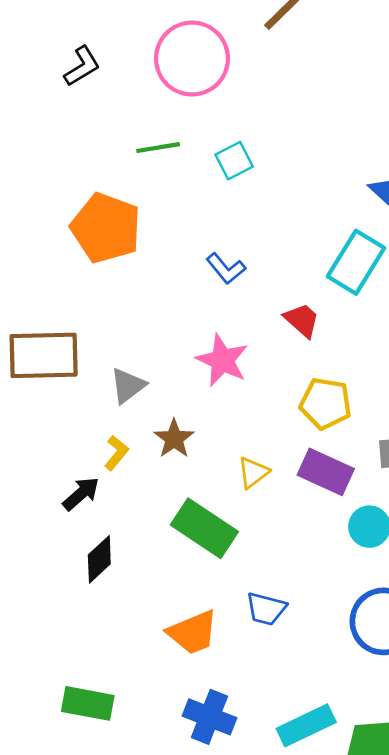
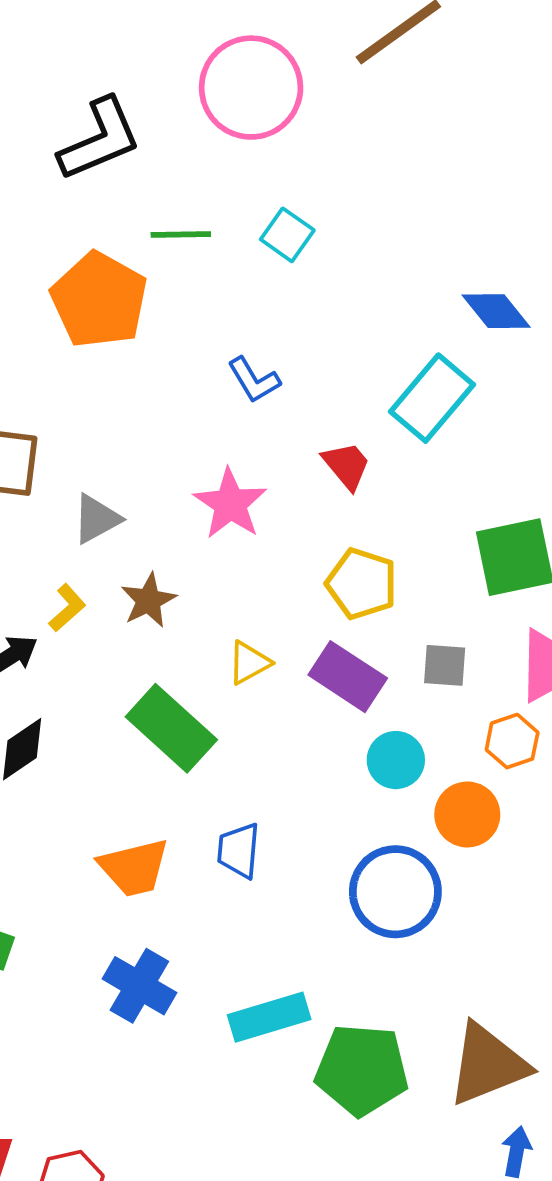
black L-shape: (82, 66) -> (100, 139), moved, size x1.6
green line: (158, 148) -> (181, 234), moved
cyan square: (234, 161) -> (287, 235), turned -36
blue trapezoid: (266, 609) -> (239, 851), turned 72

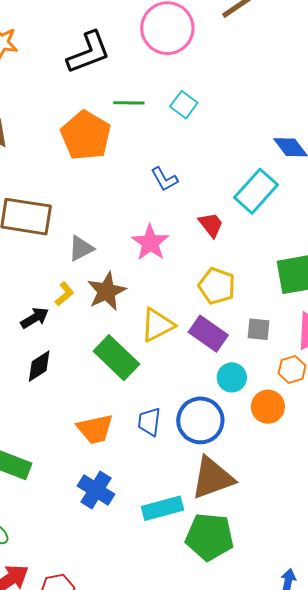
brown star: (149, 600) -> (107, 291), size x1.4
yellow triangle: (249, 663) -> (158, 325), size x1.5
blue circle: (395, 892) -> (200, 420), moved
brown triangle: (488, 1064) -> (212, 478), moved

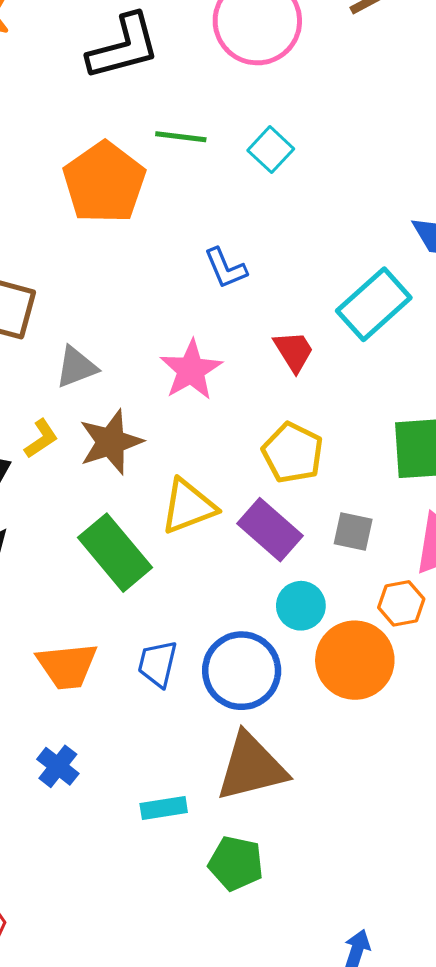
orange circle: (268, 407) -> (355, 660), size x1.4
blue cross: (96, 490) -> (58, 766), size x0.7
cyan rectangle: (162, 508) -> (164, 808), size x0.7
green pentagon: (210, 537) -> (236, 863), size x0.7

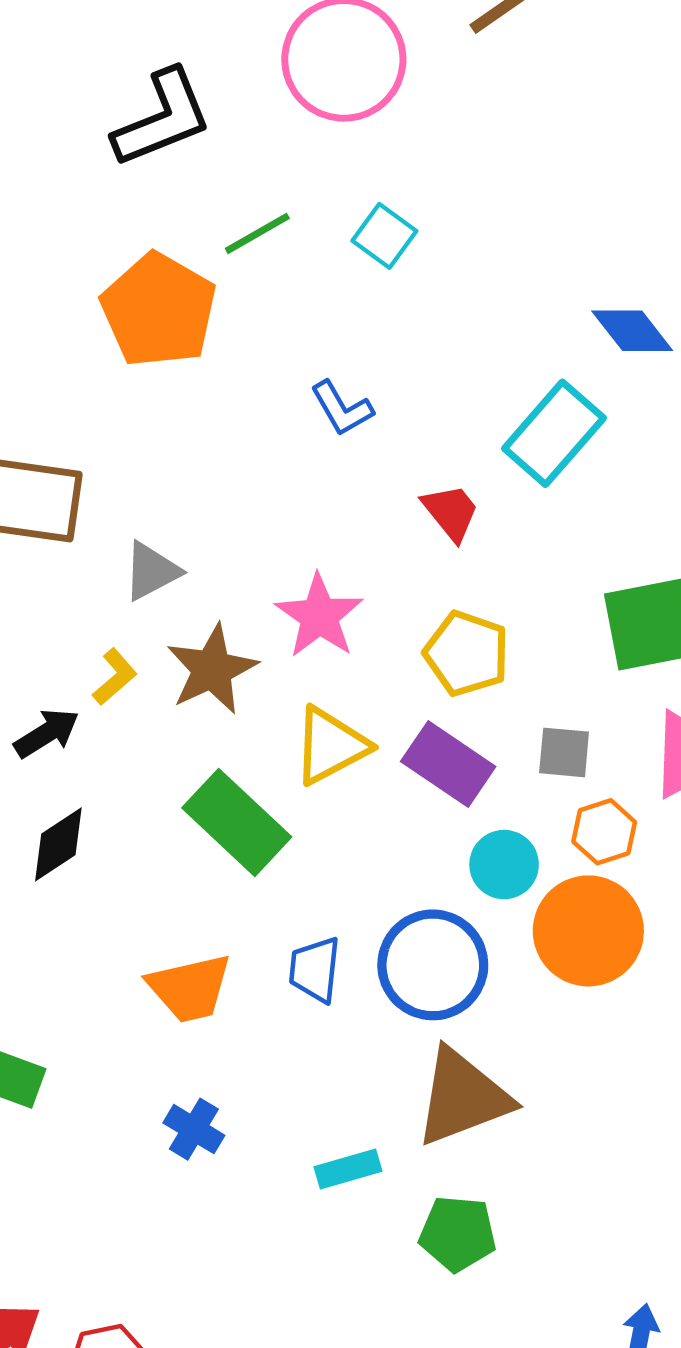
green line: (181, 137) -> (257, 233), turned -30
pink star: (191, 370) -> (319, 616), moved
orange hexagon: (401, 603) -> (604, 832), moved

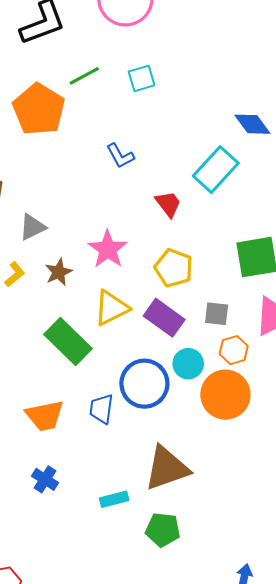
cyan square: (384, 236) -> (142, 78), turned 36
brown star: (212, 669) -> (59, 272), size x0.7
blue circle: (433, 965) -> (144, 384), moved

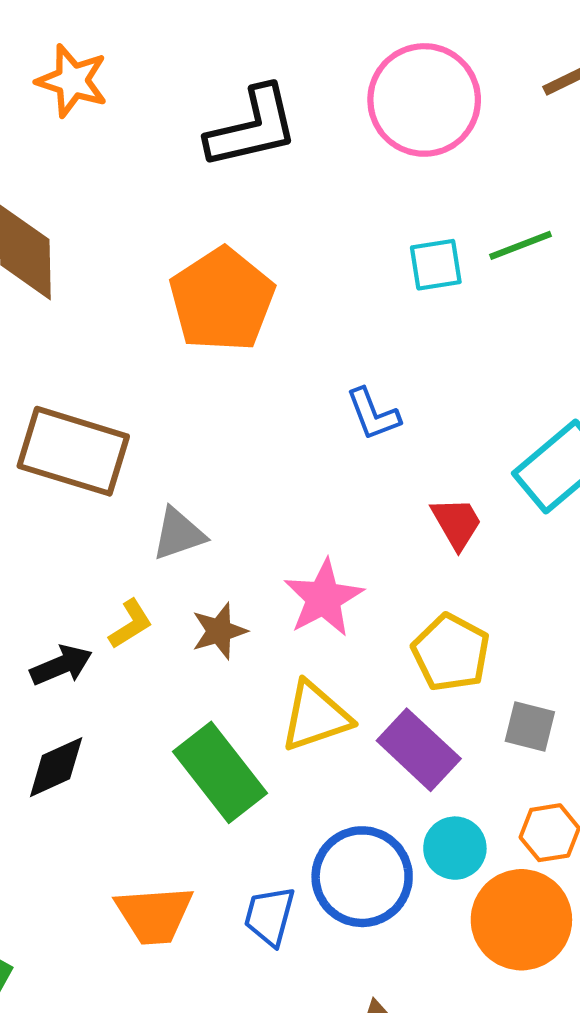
green line: (84, 76) -> (520, 245), moved
gray square: (217, 314) -> (530, 726), moved

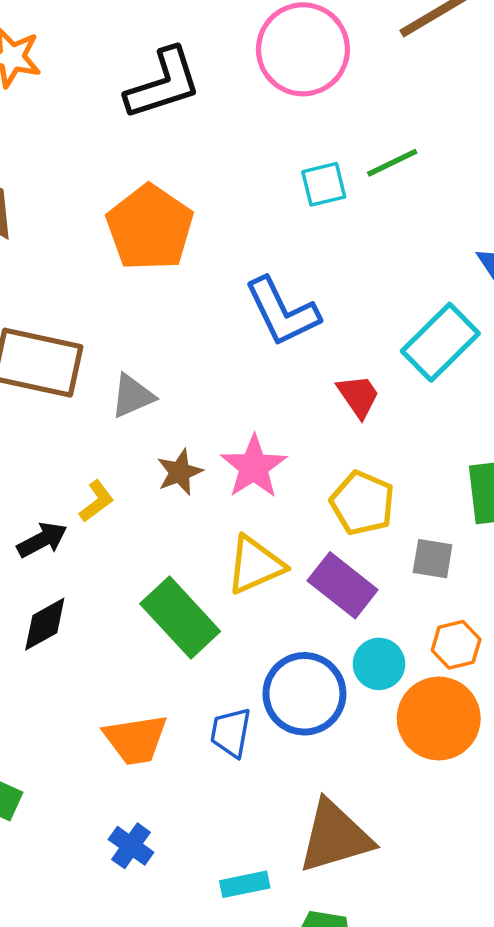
blue L-shape: (373, 414) -> (282, 312), size x1.6
gray triangle: (179, 534) -> (132, 396), moved
brown star: (219, 631) -> (180, 472), moved

